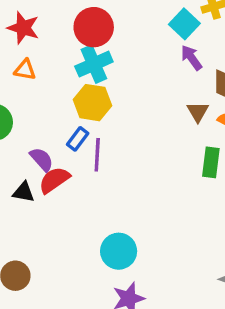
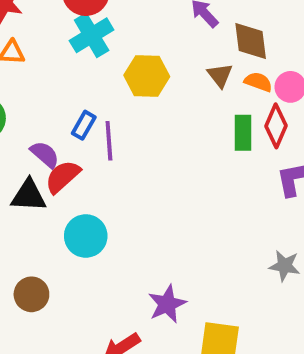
yellow hexagon: (92, 103) -> (147, 76), moved
black triangle: (24, 192) -> (29, 196), size x1.4
cyan circle: (119, 251) -> (86, 236), moved

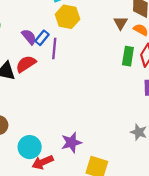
yellow hexagon: (147, 76) -> (68, 17), moved
purple semicircle: (45, 154) -> (29, 37), moved
cyan circle: (86, 236) -> (30, 147), moved

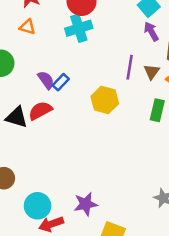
yellow hexagon: (68, 17) -> (105, 100), moved
purple line: (54, 49) -> (130, 67), moved

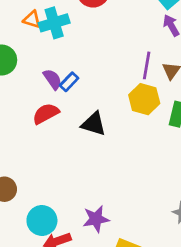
cyan cross: (79, 28) -> (54, 23), moved
yellow hexagon: (105, 100) -> (144, 99), moved
black triangle: (17, 117) -> (94, 124), moved

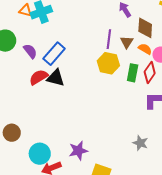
purple semicircle: (52, 79) -> (30, 51), moved
blue rectangle: (69, 82) -> (54, 54), size x1.6
black triangle: (94, 124) -> (56, 78), moved

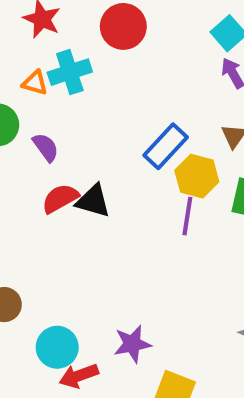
orange triangle: (25, 10) -> (35, 83), moved
purple line: (109, 39) -> (187, 216), moved
blue rectangle: (54, 54) -> (166, 146), moved

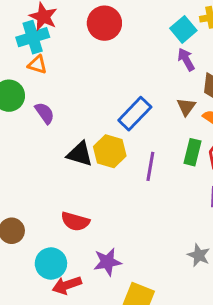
cyan cross: (70, 72) -> (33, 37), moved
yellow hexagon: (197, 176) -> (110, 151), moved
red semicircle: (60, 198) -> (75, 221), moved, turned -136

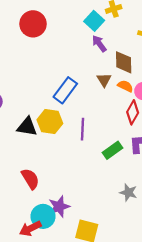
green rectangle: (192, 152) -> (112, 150), moved, turned 48
red semicircle: (75, 221) -> (30, 179), turned -130
cyan circle: (51, 263) -> (43, 216), moved

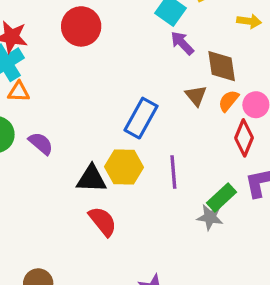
orange semicircle: (125, 86) -> (229, 101), turned -70
red semicircle: (30, 179) -> (103, 221), moved
gray star: (128, 192) -> (210, 217), moved

